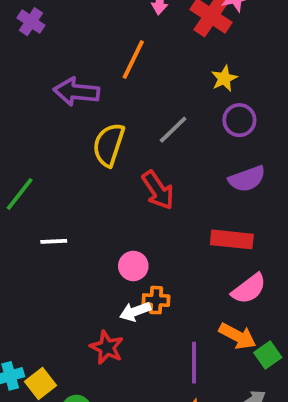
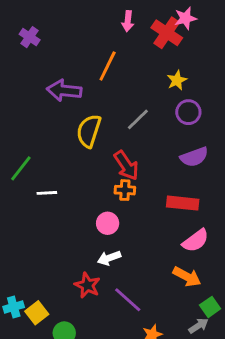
white line: (54, 241) -> (47, 193), moved
orange cross: (156, 300) -> (125, 190), moved
green square: (268, 355) -> (210, 307), moved
purple line: (194, 363) -> (128, 300), moved, turned -48

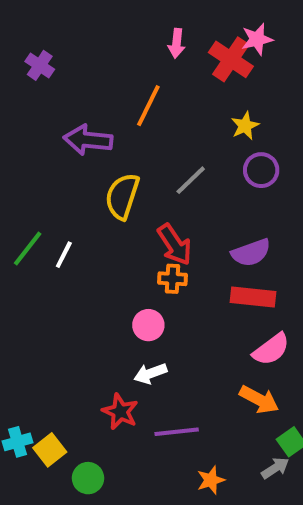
purple semicircle: (194, 157) -> (251, 253), moved
white line: (47, 193) -> (64, 255), moved, turned -60
purple line: (128, 300) -> (177, 432), turned -48

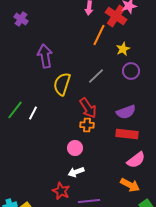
orange line: (148, 106) -> (99, 35), moved
purple arrow: (88, 140) -> (45, 56), turned 75

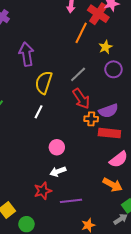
red arrow: (88, 108) -> (81, 99), moved
white line: (33, 113) -> (39, 112), moved
orange cross: (87, 125) -> (91, 119), moved
red star: (61, 191) -> (43, 191), turned 30

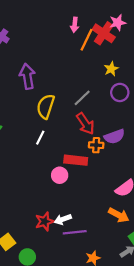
orange line: (81, 33) -> (86, 40), moved
red rectangle: (109, 133) -> (76, 160), moved
white arrow: (58, 172) -> (63, 219), moved

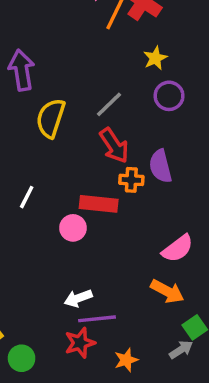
purple semicircle: (114, 137) -> (160, 166), turned 96
white line: (40, 138) -> (27, 197), moved
red star: (45, 221) -> (80, 343), moved

